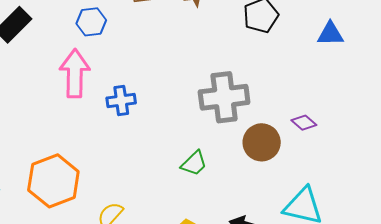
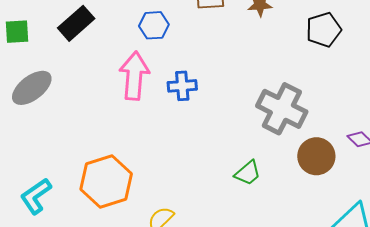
gray cross: (224, 97) -> (282, 109), turned 30
blue cross: (121, 100) -> (182, 86), moved

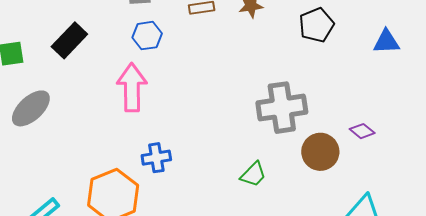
blue cross: (182, 86) -> (156, 158), moved
gray cross: (282, 109) -> (282, 108), turned -30

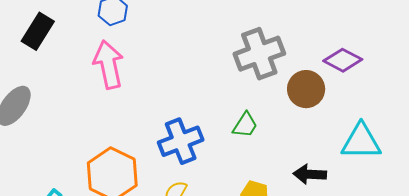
purple diamond: (362, 131) -> (343, 60), size x1.5
blue cross: (156, 158) -> (181, 141), moved, size x1.5

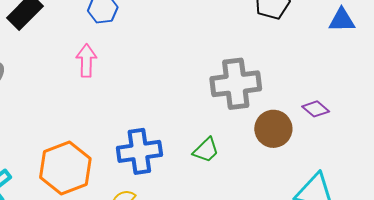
purple diamond: (343, 60) -> (316, 109), size x0.7
pink arrow: (108, 65) -> (86, 61), size x0.7

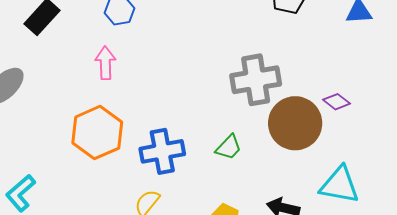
brown circle: (273, 129) -> (295, 123), size x1.4
orange hexagon: (65, 168) -> (97, 133), moved

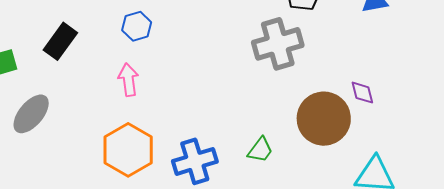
gray cross: (256, 80) -> (278, 44), moved
purple diamond: (336, 102) -> (362, 93), turned 44

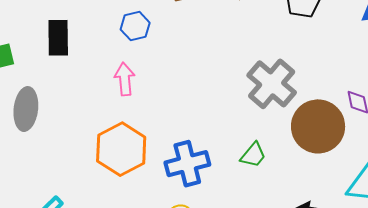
black rectangle: (60, 41) -> (58, 38), turned -39
gray cross: (278, 44) -> (272, 84), moved, turned -36
gray ellipse: (31, 114) -> (26, 109), turned -36

